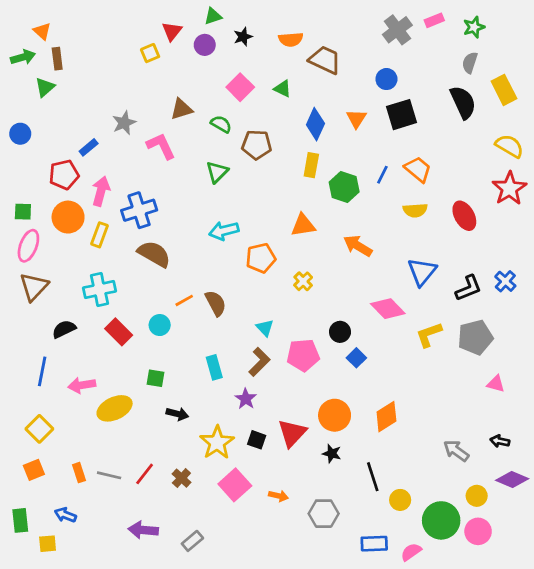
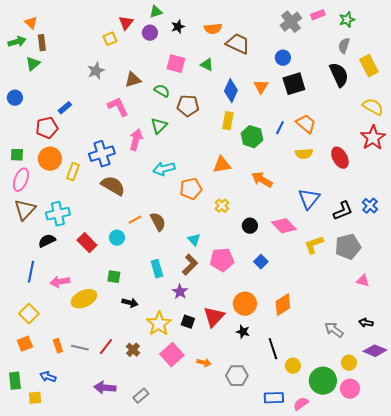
pink square: (240, 87) -> (176, 64), turned -30
gray star: (124, 123) -> (96, 71), moved
pink arrow: (101, 191) -> (136, 140), moved
cyan cross: (99, 289) -> (58, 214), moved
black circle: (340, 332) -> (250, 226), moved

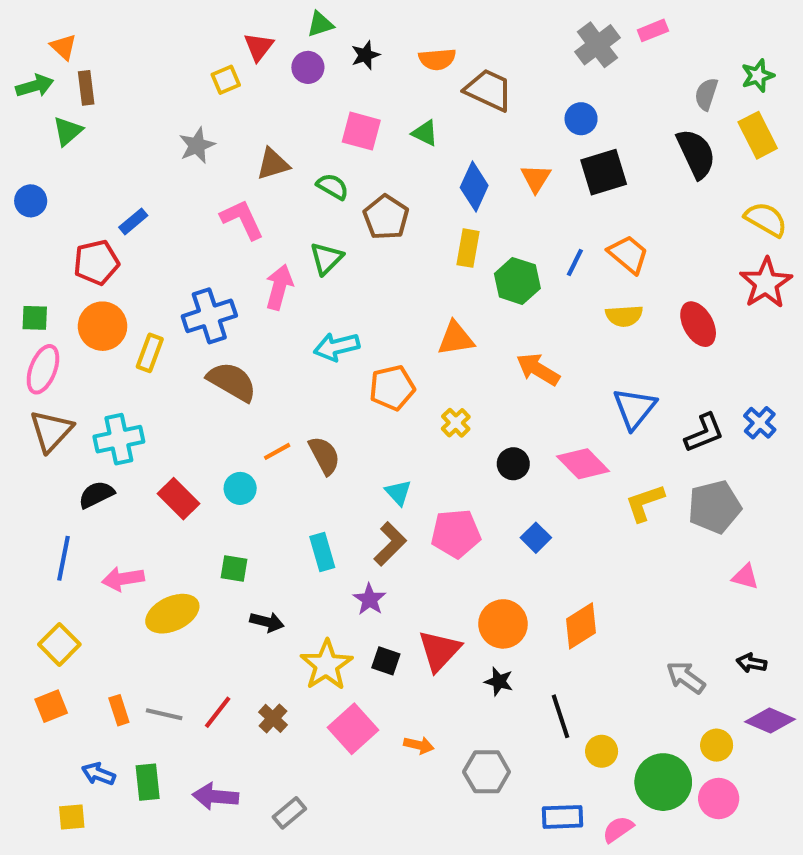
green star: (347, 20) -> (758, 76), moved
brown pentagon: (188, 106) -> (386, 217), turned 30
green rectangle: (15, 381) -> (148, 782), moved

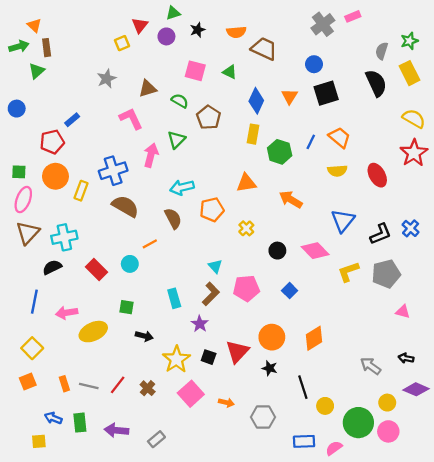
brown semicircle: (324, 456) -> (173, 218), moved

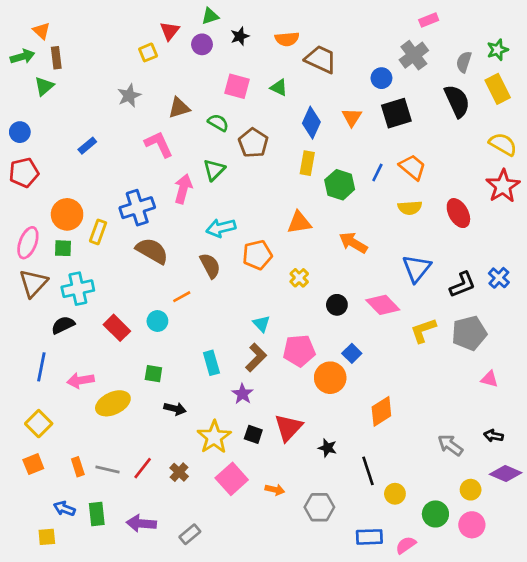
gray cross: (323, 24) -> (414, 55), moved
red pentagon: (52, 142) -> (24, 173), moved
green square: (19, 172) -> (63, 248), moved
orange circle: (272, 337) -> (330, 378), moved
green circle: (358, 423) -> (435, 514), size x0.7

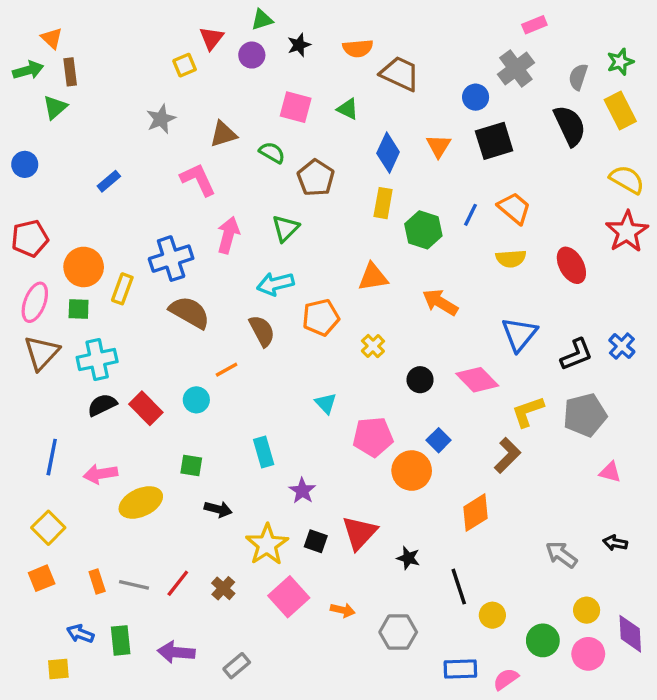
green triangle: (214, 170) -> (285, 228), moved
red pentagon: (24, 173) -> (30, 238), moved
black semicircle: (63, 325) -> (102, 405), moved
brown L-shape: (256, 357) -> (508, 455), moved
purple diamond: (506, 474) -> (630, 634), moved, turned 64

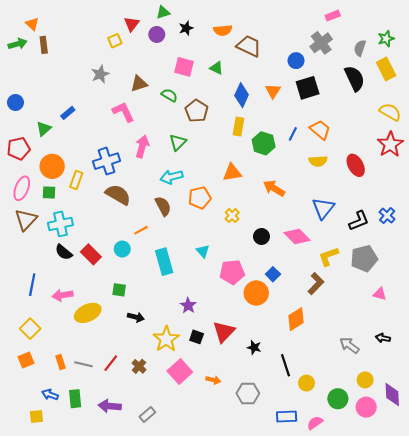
green triangle: (55, 107) -> (44, 129), moved
black semicircle: (102, 405) -> (64, 252), turned -114
cyan rectangle: (264, 452) -> (164, 262), moved, size x1.4

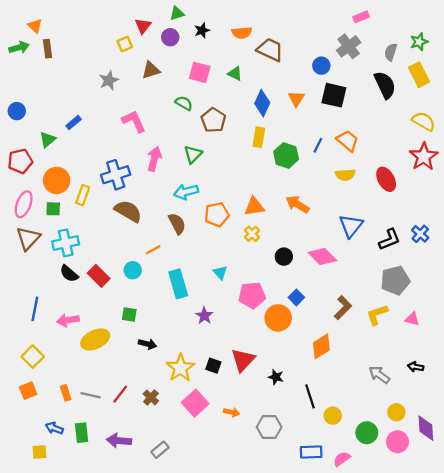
brown triangle: (139, 84) -> (151, 70), moved
black square: (308, 88) -> (334, 95), turned 30
orange triangle: (232, 173) -> (254, 207), moved
yellow L-shape: (328, 256) -> (377, 315), moved
purple star: (188, 306) -> (204, 316), moved

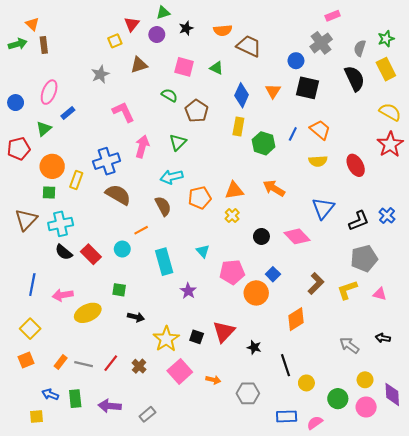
pink ellipse: (24, 204) -> (49, 92), moved
orange rectangle: (66, 393) -> (61, 362), turned 56

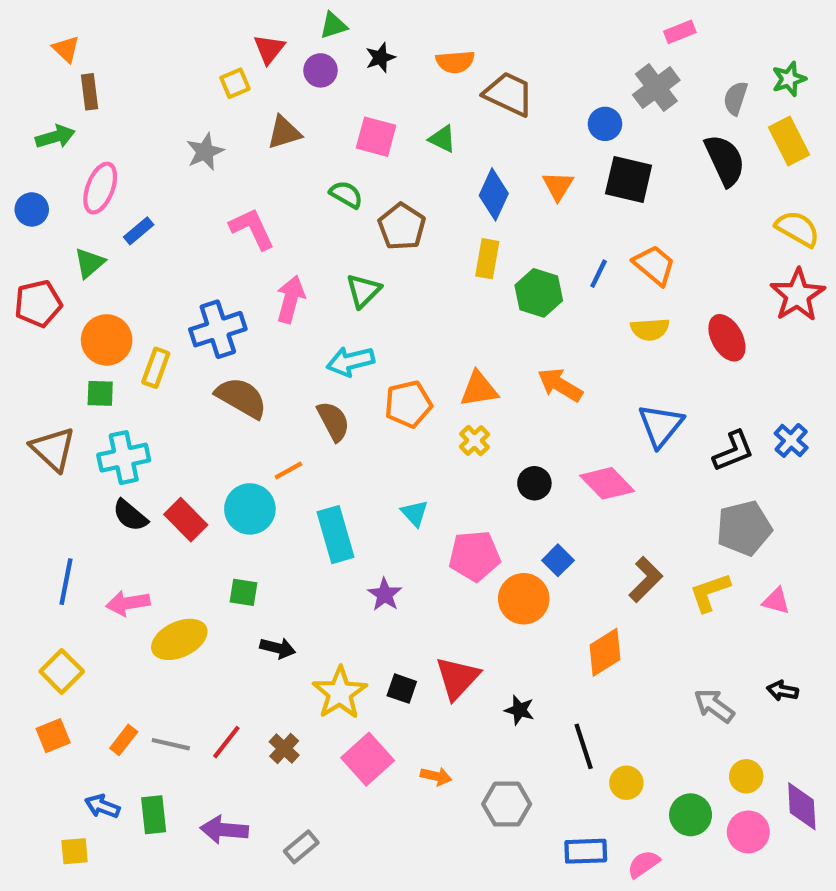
green arrow: (18, 44) -> (55, 137), moved
brown triangle: (26, 220) -> (53, 449), turned -30
cyan circle: (122, 249) -> (250, 509), size x1.5

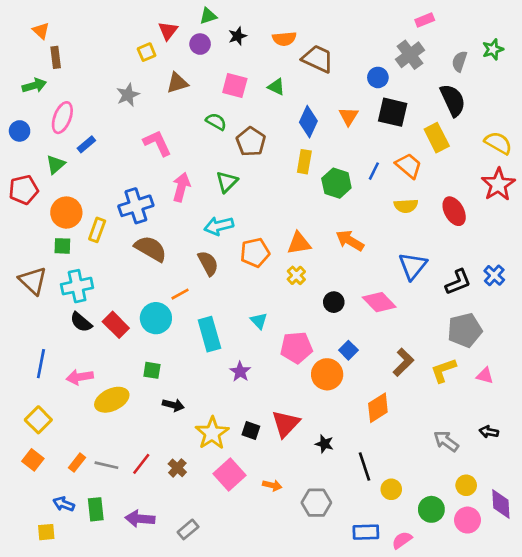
yellow rectangle: (789, 141) -> (437, 138), moved
orange square: (53, 736) -> (33, 460), turned -30

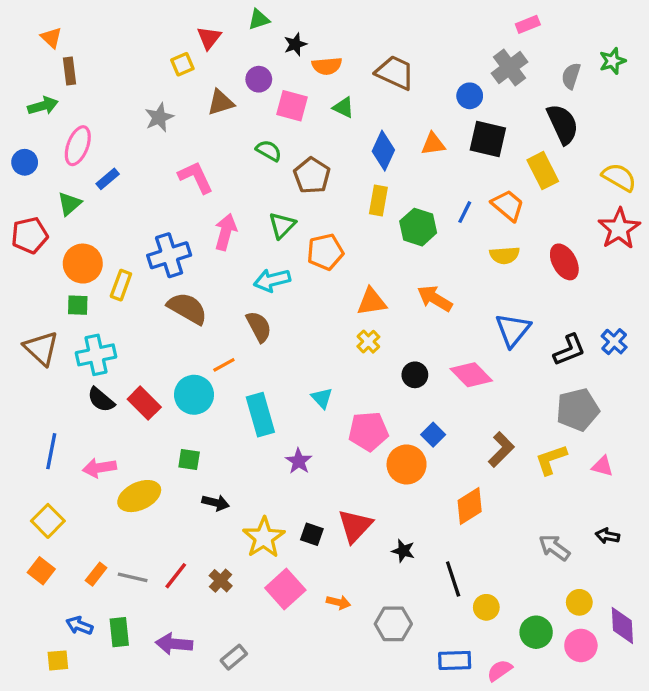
orange semicircle: (284, 39) -> (327, 66), moved
purple circle: (200, 44) -> (259, 79), moved
orange triangle: (348, 116) -> (433, 144), turned 50
orange pentagon: (255, 253) -> (325, 252), moved

